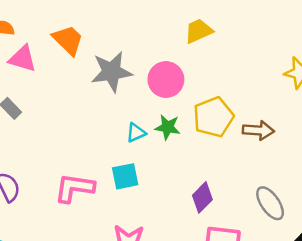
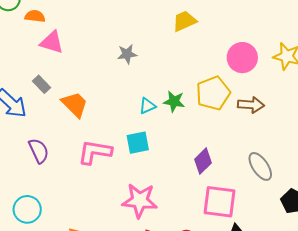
yellow trapezoid: (199, 31) -> (184, 21), moved
orange trapezoid: (68, 40) -> (75, 104), moved
gray star: (112, 72) -> (127, 54), size x0.6
pink circle: (166, 80) -> (242, 58), moved

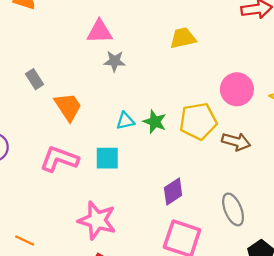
pink triangle: (52, 42) -> (100, 32), moved, turned -30
gray rectangle: (42, 84) -> (35, 79), moved
orange trapezoid: (75, 104) -> (68, 107), moved

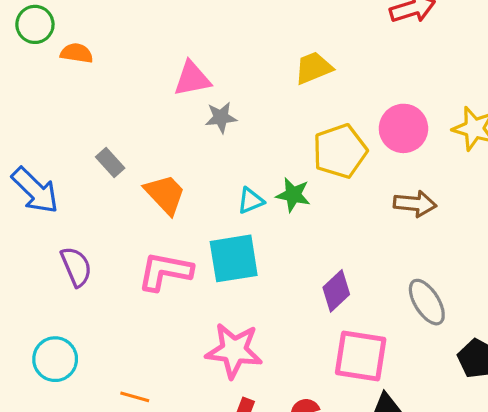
yellow pentagon: (198, 121) -> (340, 151), moved
cyan square: (107, 158) -> (234, 258), size x1.4

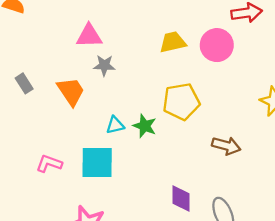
pink circle: (403, 128) -> (217, 45), moved
orange trapezoid: (165, 194) -> (71, 91), moved
pink L-shape: (165, 271) -> (49, 164), size x0.7
purple diamond: (336, 291) -> (181, 199), moved, turned -56

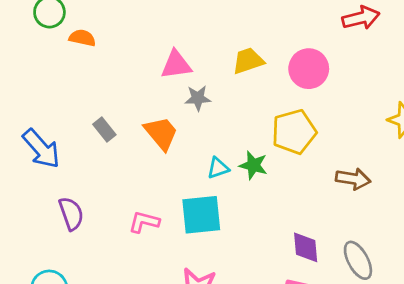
yellow trapezoid: (173, 42) -> (248, 61), moved
pink circle: (217, 45) -> (309, 69), moved

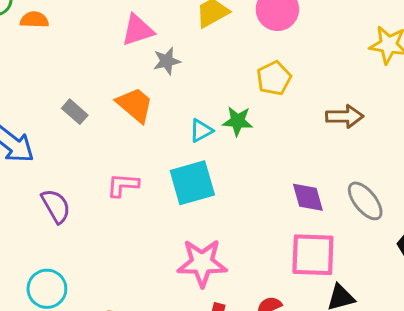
yellow pentagon: (294, 132) -> (274, 78), size x0.7
pink L-shape: (144, 222) -> (123, 185), moved

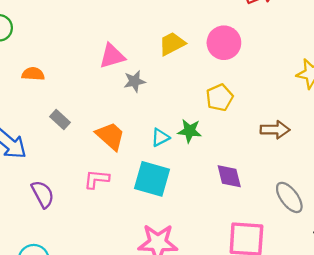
orange semicircle: (34, 20) -> (33, 74), moved
orange trapezoid: (135, 105) -> (110, 136), moved
cyan square: (192, 183) -> (152, 179), turned 30
purple diamond: (308, 197) -> (229, 176), moved

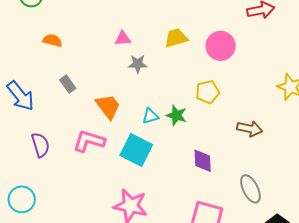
pink triangle: (112, 56) -> (123, 38), size x0.7
pink L-shape: (97, 179) -> (89, 141), size x1.4

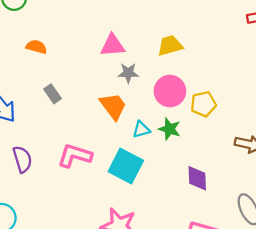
pink triangle: (123, 38) -> (112, 45), size x1.4
pink circle: (221, 46) -> (170, 91), moved
orange trapezoid: (108, 106) -> (113, 106), moved

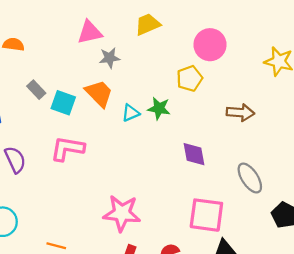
pink circle: (170, 91) -> (210, 45), moved
cyan square: (126, 166) -> (63, 103), moved, size x0.7

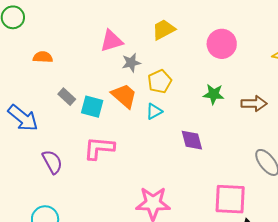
yellow pentagon: (189, 79) -> (160, 81), moved
green star: (159, 108) -> (214, 94), moved
purple diamond: (194, 154) -> (192, 140), moved

